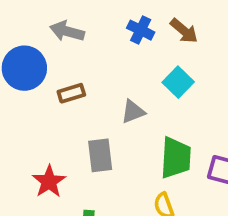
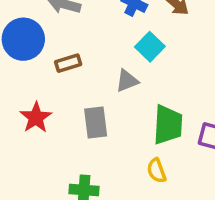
cyan square: (178, 82) -> (150, 47), moved
red star: (49, 181) -> (36, 118), moved

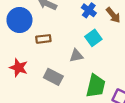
red star: (36, 118) -> (19, 68), turned -30
gray rectangle: (96, 122) -> (53, 77), turned -66

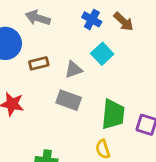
gray triangle: (76, 56) -> (73, 70), moved
gray rectangle: (53, 77) -> (69, 100), moved

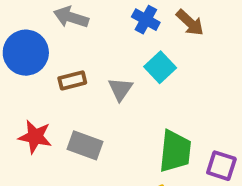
gray triangle: (73, 70) -> (120, 89), turned -36
gray rectangle: (69, 100) -> (85, 145), moved

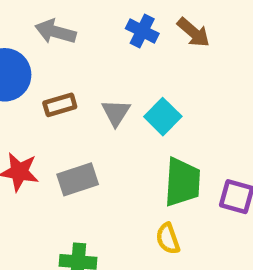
cyan square: (160, 67) -> (163, 117), moved
gray rectangle: (85, 145) -> (78, 179), turned -36

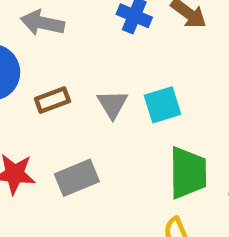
cyan square: (163, 117) -> (162, 105), turned 32

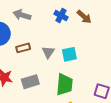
green trapezoid: (188, 173) -> (64, 85), moved

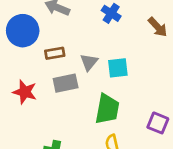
brown arrow: (84, 17) -> (158, 27), moved
gray rectangle: (30, 82) -> (66, 83), moved

